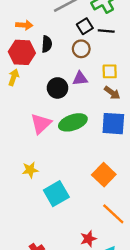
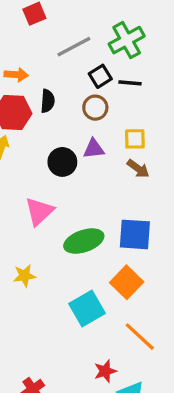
green ellipse: (73, 122) -> (84, 241), moved
blue square: (113, 124) -> (135, 234), moved
cyan square: (56, 194) -> (87, 309), moved

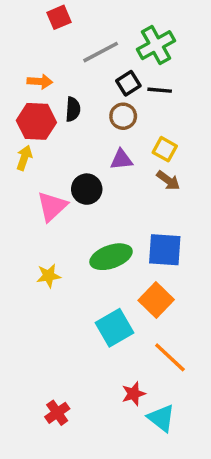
yellow square: (135, 139) -> (165, 149), turned 30
black circle: (62, 162) -> (87, 189), moved
pink triangle: (39, 211) -> (52, 206), moved
yellow star: (24, 276) -> (49, 276), moved

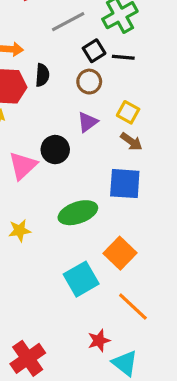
purple triangle: (121, 160) -> (88, 122), turned -30
blue square: (165, 250) -> (125, 184), moved
red cross: (57, 413) -> (28, 358), size x1.5

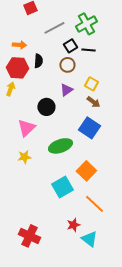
pink triangle: (23, 166) -> (26, 128), moved
blue square: (125, 184) -> (89, 128), turned 30
red cross: (28, 358) -> (29, 236), turned -30

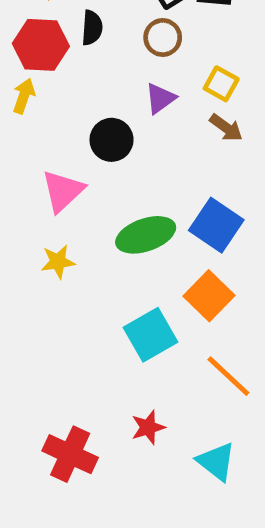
blue square: (89, 128) -> (216, 225), moved
red star: (73, 225) -> (148, 427), moved

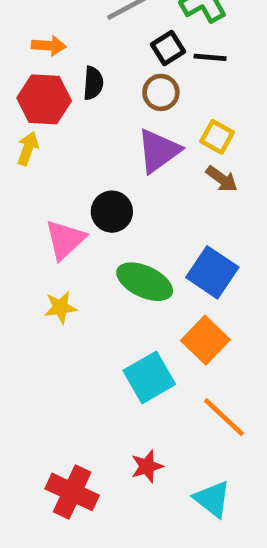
purple triangle: (160, 98) -> (159, 151), size x1.5
black circle: (112, 140) -> (112, 212), moved
green ellipse: (146, 235) -> (145, 282), turned 44

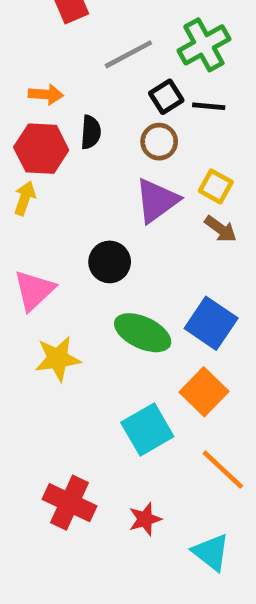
pink triangle: (65, 240) -> (34, 290), moved
yellow star: (60, 307) -> (58, 359), size x1.4
red cross: (72, 492) -> (69, 503), moved

